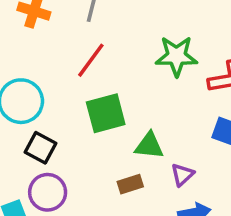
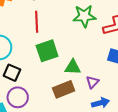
red line: (91, 60) -> (37, 22), turned -35
brown rectangle: (130, 184) -> (64, 89), size x1.5

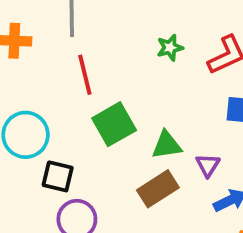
green star: (84, 16) -> (170, 48), size x0.6

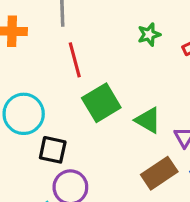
green triangle: (167, 145) -> (148, 120), turned 40
brown rectangle: (158, 189) -> (159, 173), moved

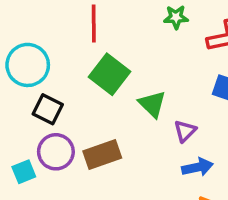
green square: (101, 103) -> (110, 74), turned -36
brown rectangle: (159, 173) -> (102, 155), moved

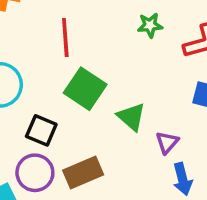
black square: (48, 109) -> (41, 130), moved
blue arrow: (197, 167) -> (183, 179), turned 92

